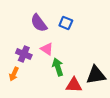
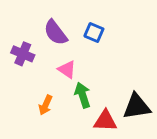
purple cross: (24, 54) -> (23, 54), moved
orange arrow: (14, 74) -> (46, 105), moved

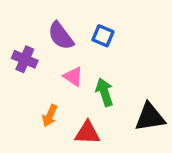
green arrow: (83, 95) -> (105, 92), moved
red triangle: (105, 121) -> (87, 133), moved

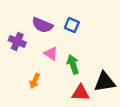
purple semicircle: (61, 36) -> (42, 25), turned -30
red triangle: (87, 133) -> (81, 93), moved

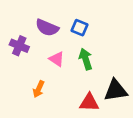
green arrow: (73, 64) -> (86, 59), moved

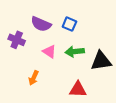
green arrow: (86, 59) -> (75, 52), turned -78
black triangle: (116, 90) -> (101, 61), moved

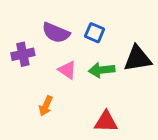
purple cross: (17, 40) -> (23, 54), turned -35
black triangle: (101, 61) -> (138, 59), moved

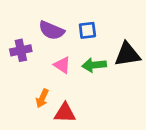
blue square: (95, 33) -> (87, 30), turned -30
red triangle: (106, 122) -> (65, 113), moved

